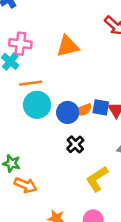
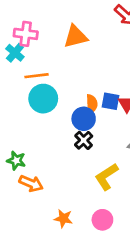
orange semicircle: (83, 110) -> (92, 104), turned -72
blue circle: (68, 112) -> (84, 119), moved

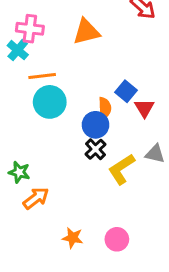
blue square: (111, 101) -> (126, 91), moved, turned 30
yellow L-shape: (107, 177) -> (121, 169), moved
orange arrow: (31, 183) -> (36, 198), turned -60

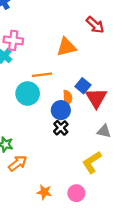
orange triangle: (86, 32) -> (66, 47), moved
orange line: (42, 76) -> (42, 75), moved
red triangle: (144, 108) -> (96, 98), size x1.5
yellow L-shape: (121, 169) -> (92, 162), moved

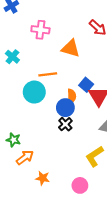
pink cross: (13, 40) -> (40, 30), moved
orange triangle: (66, 47) -> (71, 48), turned 30
orange star: (44, 192) -> (43, 178), moved

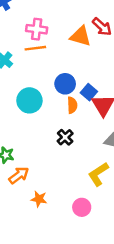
orange triangle: (71, 48) -> (81, 36), moved
orange line: (48, 74) -> (35, 48), moved
blue circle: (65, 108) -> (65, 84), moved

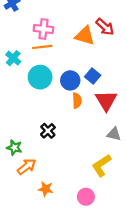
blue square: (89, 92) -> (93, 76), moved
cyan circle: (29, 100) -> (40, 77), moved
black cross: (65, 137) -> (48, 131), moved

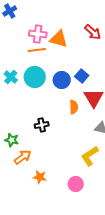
orange triangle: (85, 36) -> (59, 39), moved
cyan cross: (13, 58) -> (11, 77), moved
orange semicircle: (77, 101) -> (74, 107), moved
black cross: (48, 131) -> (42, 125), turned 32

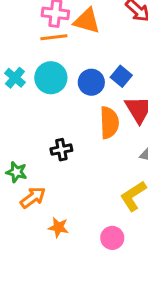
orange semicircle: (74, 107) -> (109, 123), size x1.5

